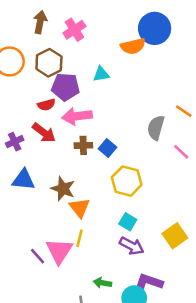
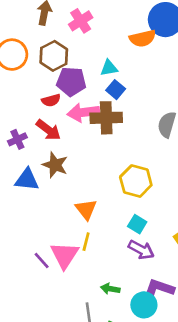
brown cross: (83, 145) -> (106, 118), moved, size x1.6
blue square: (107, 148) -> (116, 90), moved
brown star: (63, 189) -> (55, 165), moved

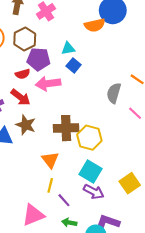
brown cross: (106, 118) -> (66, 128), moved
cyan square: (137, 224) -> (90, 172), size x1.5
pink triangle: (65, 255) -> (33, 215), moved, turned 35
purple line: (42, 260) -> (64, 200), moved

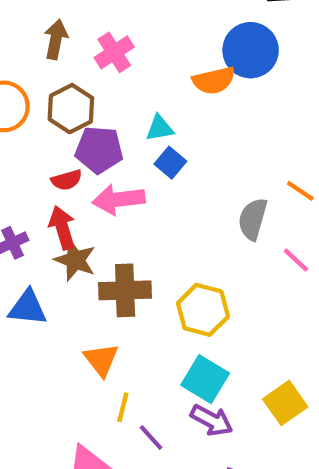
red arrow: (20, 97) -> (62, 228), turned -144
brown star: (26, 125) -> (75, 260), moved
brown cross: (66, 128) -> (125, 290), moved
orange triangle: (50, 160) -> (101, 360), moved

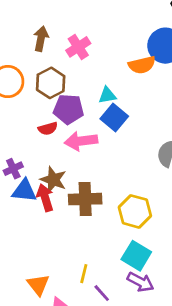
blue square: (170, 163) -> (114, 117), size x1.4
red arrow: (62, 228) -> (45, 198), moved
blue triangle: (28, 308) -> (24, 191), moved
orange triangle: (101, 360) -> (38, 285), moved

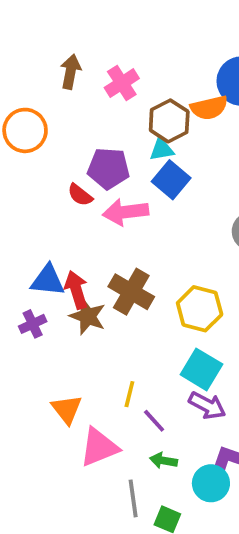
brown hexagon: (51, 83) -> (169, 121), moved
red semicircle: (48, 129) -> (80, 195), turned 54
purple cross: (13, 169) -> (33, 324), moved
brown star: (53, 180) -> (88, 316), moved
brown cross: (85, 199) -> (131, 292), turned 32

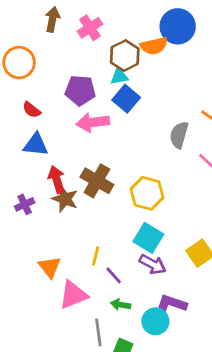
red semicircle: (80, 195) -> (32, 110), moved
blue triangle: (48, 280) -> (36, 145), moved

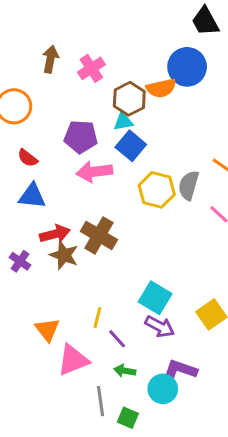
red arrow: (57, 179) -> (55, 234), turned 92
yellow hexagon: (147, 193) -> (157, 190), moved
purple cross: (25, 204) -> (20, 261), turned -30

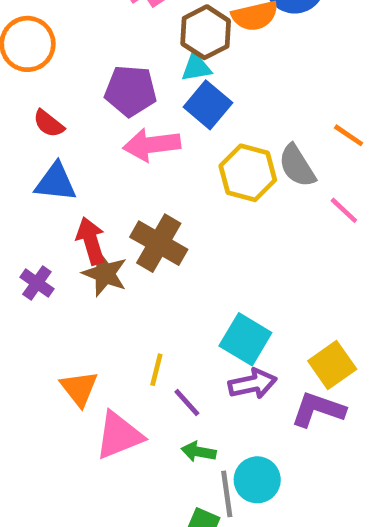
gray semicircle: (189, 185) -> (297, 166), turned -48
red arrow: (55, 234) -> (91, 241), turned -92
purple arrow: (160, 327) -> (252, 384), turned -40
purple L-shape: (179, 371) -> (318, 410), moved
gray line: (100, 401) -> (227, 494), moved

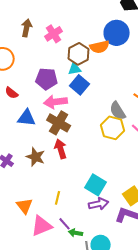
yellow hexagon: (248, 173) -> (113, 128), moved
blue triangle: (56, 182) -> (27, 118), moved
red arrow: (91, 241) -> (61, 149), moved
brown cross: (159, 243) -> (59, 123), moved
purple line: (187, 402) -> (65, 224), moved

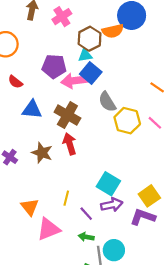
pink arrow: (56, 102) -> (74, 81), moved
gray semicircle: (118, 111) -> (107, 102), moved
purple line: (65, 224) -> (86, 214), moved

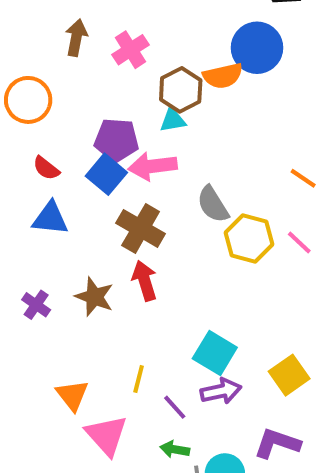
blue square: (91, 73) -> (106, 174), moved
blue triangle: (32, 110) -> (50, 218), moved
purple L-shape: (143, 217) -> (277, 443), moved
pink triangle: (49, 229) -> (106, 435), turned -50

